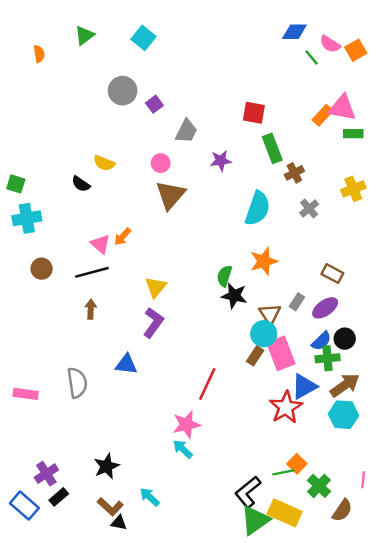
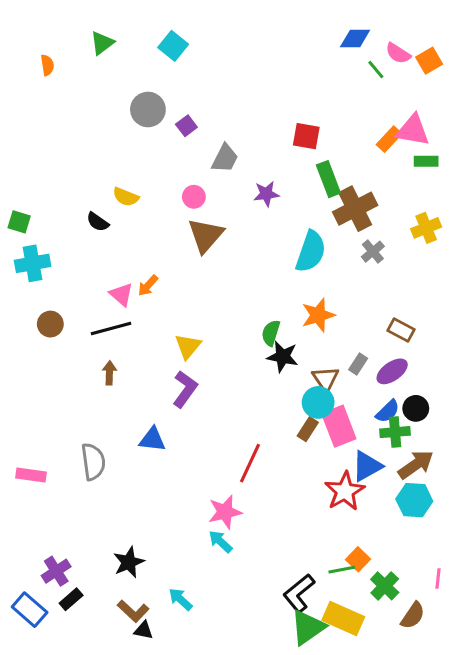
brown cross: (294, 173) -> (355, 209), size x1.8

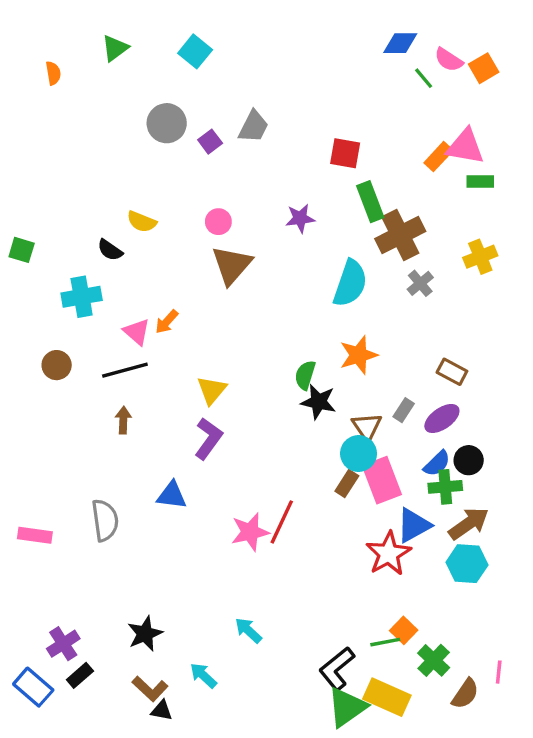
gray trapezoid: (225, 158) -> (253, 127), moved
cyan cross: (33, 263) -> (82, 297), moved
pink star: (225, 512) -> (250, 532), moved
cyan arrow: (220, 542) -> (248, 630), moved
pink line: (438, 579) -> (499, 672), moved

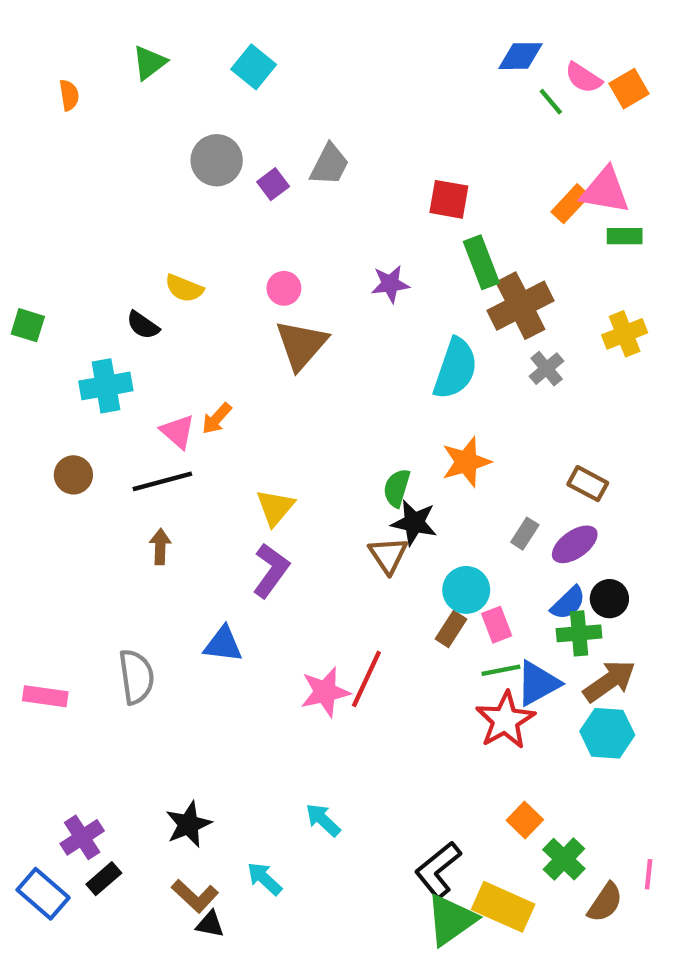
brown triangle: (367, 427) -> (388, 555), moved
pink rectangle: (382, 480) -> (497, 625), size x0.6
green line: (385, 642) -> (501, 670), moved

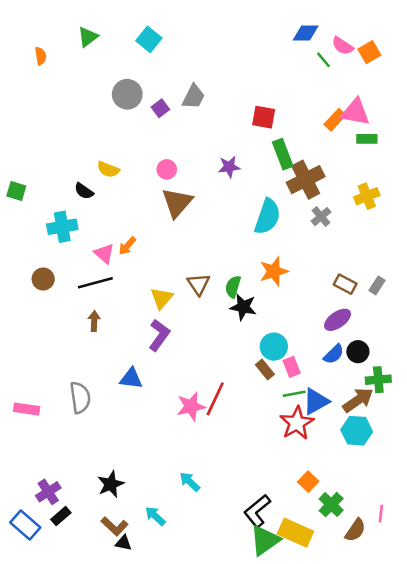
gray rectangle: (525, 534) -> (377, 285), moved
brown triangle: (388, 555) -> (199, 284), moved
brown rectangle: (451, 629) -> (265, 370), turned -72
green cross: (579, 633) -> (378, 380), moved

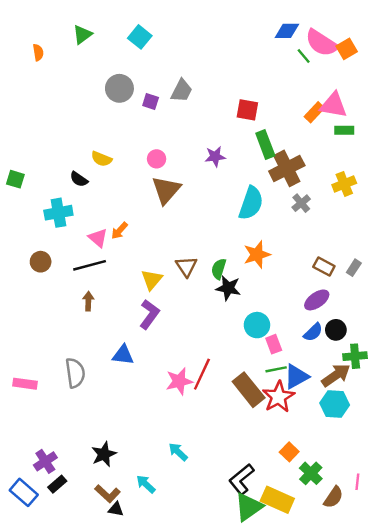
pink semicircle: (343, 46) -> (322, 43), size x1.6
purple square: (160, 108) -> (151, 101), turned -35
brown rectangle: (265, 370) -> (249, 390), moved, size x1.8

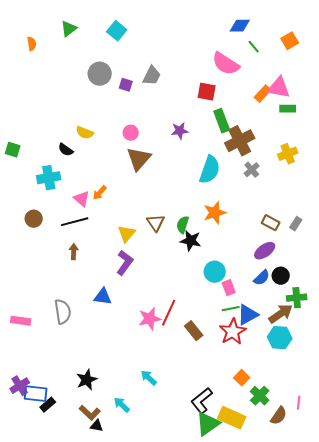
pink semicircle: (322, 43) -> (226, 64), moved
brown rectangle: (249, 390) -> (194, 331), moved, size x0.7
purple cross: (45, 461) -> (20, 386), moved
blue rectangle: (24, 492) -> (36, 394), moved, turned -35

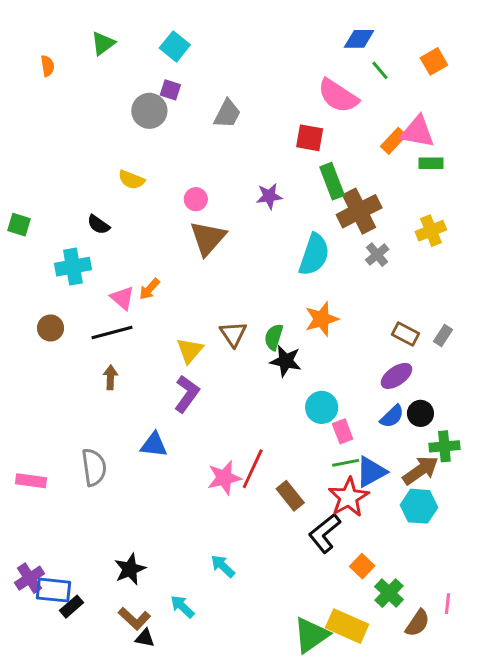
purple square: (126, 85) -> (170, 90), moved
yellow semicircle: (85, 133) -> (131, 180), moved
black L-shape: (202, 401) -> (325, 533), moved

